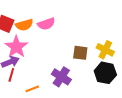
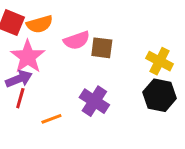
pink semicircle: (46, 24) -> (77, 40), moved
brown square: (80, 53) -> (102, 48), moved

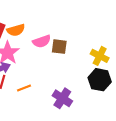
purple cross: (94, 101) -> (62, 98), moved
orange line: (51, 119) -> (24, 88), moved

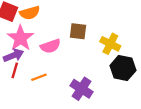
pink semicircle: (42, 41) -> (50, 46), moved
yellow cross: (100, 56) -> (110, 44), moved

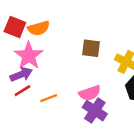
pink semicircle: (50, 46) -> (90, 93), moved
red line: (15, 70) -> (22, 91), turned 42

